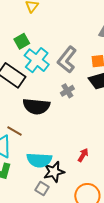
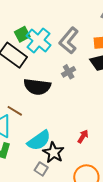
green square: (22, 41) -> (22, 34), moved
cyan semicircle: (39, 160) -> (39, 140), turned -40
black star: (54, 172) -> (53, 152), turned -30

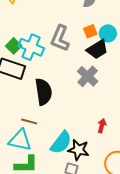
gray cross: (69, 72) -> (88, 76), moved, size x1.5
black semicircle: (37, 87) -> (44, 92), turned -88

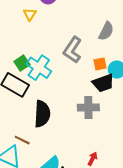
gray L-shape: (60, 38) -> (72, 50), moved
gray cross: (88, 76) -> (88, 108), turned 35

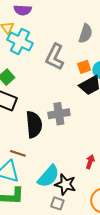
cyan cross: (39, 68) -> (20, 42), moved
gray cross: (88, 108) -> (59, 114), moved

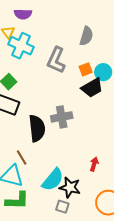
brown line: (18, 153) -> (22, 158), turned 42

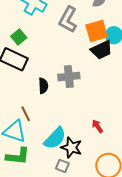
orange square: (86, 69) -> (97, 31), size x1.6
black semicircle: (37, 128) -> (43, 86), size x0.6
red arrow: (94, 164) -> (97, 126), turned -56

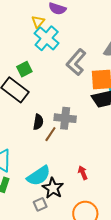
brown line: (26, 114) -> (50, 134), moved, turned 49
gray square: (62, 166) -> (40, 204), turned 32

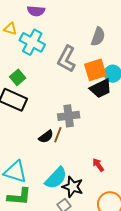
yellow triangle: (38, 22) -> (10, 29), moved, turned -40
black semicircle: (38, 122) -> (46, 137), moved, turned 56

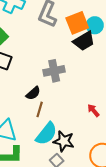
brown line: (58, 135) -> (40, 109), moved
red arrow: (98, 165) -> (93, 110), moved

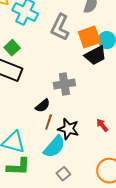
black star: (64, 141) -> (68, 129), moved

